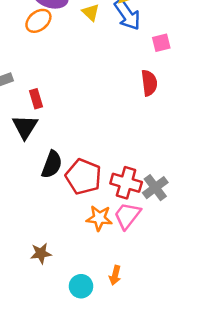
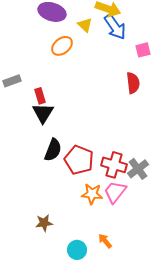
orange ellipse: (38, 21) -> (62, 46), moved
black triangle: (25, 127) -> (43, 113), moved
orange arrow: (115, 275) -> (105, 241), turned 126

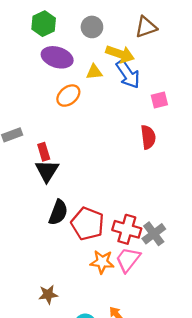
yellow triangle: (85, 25) -> (94, 72), turned -49

